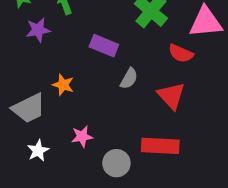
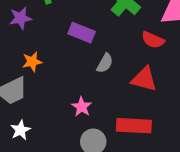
orange star: (63, 85) -> (32, 62), moved, turned -30
red triangle: (171, 96) -> (144, 79), turned -32
pink star: (82, 136) -> (82, 107), moved, turned -30

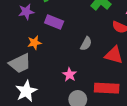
purple rectangle: (82, 33) -> (54, 22), moved
white star: (21, 130) -> (26, 91), size x1.5

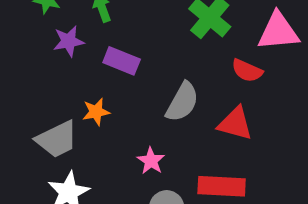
orange star: (34, 43) -> (96, 112), moved
gray semicircle: (86, 44) -> (182, 102), size x1.5

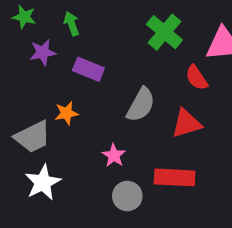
red semicircle: (247, 71) -> (197, 78), turned 32
red triangle: (235, 124) -> (186, 123), turned -32

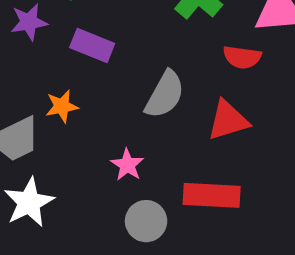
red semicircle: (197, 78) -> (242, 57), turned -48

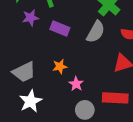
gray semicircle: (165, 95) -> (96, 32), moved
orange star: (62, 106) -> (60, 67), moved

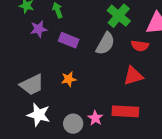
pink star: (76, 84) -> (95, 118), moved
white star: (31, 101) -> (39, 115), turned -30
gray circle: (85, 110) -> (73, 124), moved

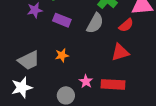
red semicircle: (140, 46) -> (126, 25), turned -49
white star: (39, 115) -> (22, 87), moved, turned -30
pink star: (95, 118) -> (86, 81), moved

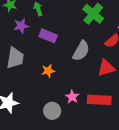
gray semicircle: (95, 23) -> (81, 51), moved
gray trapezoid: (29, 60) -> (15, 58), moved, turned -55

